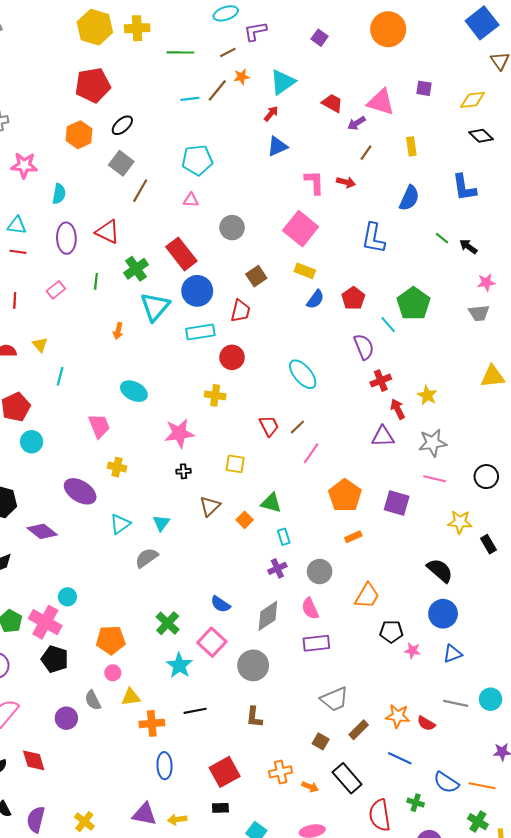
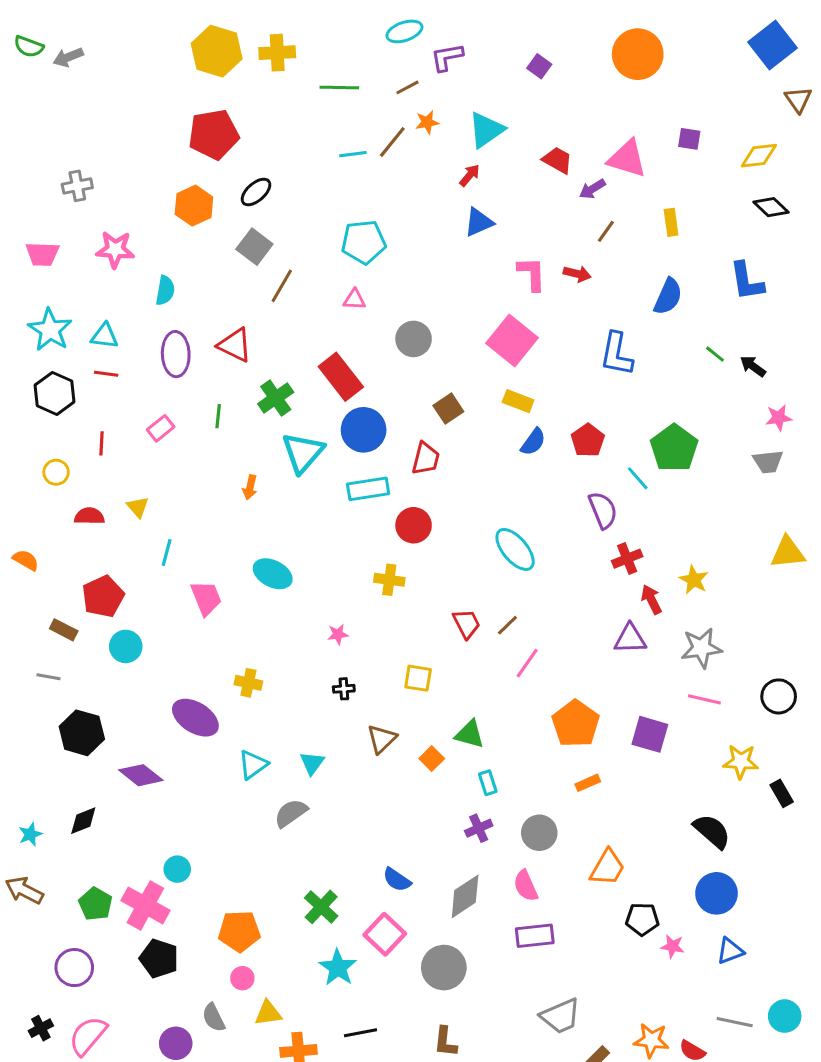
pink trapezoid: (99, 426) -> (206, 598), moved
pink star: (179, 433) -> (338, 634), size x0.5

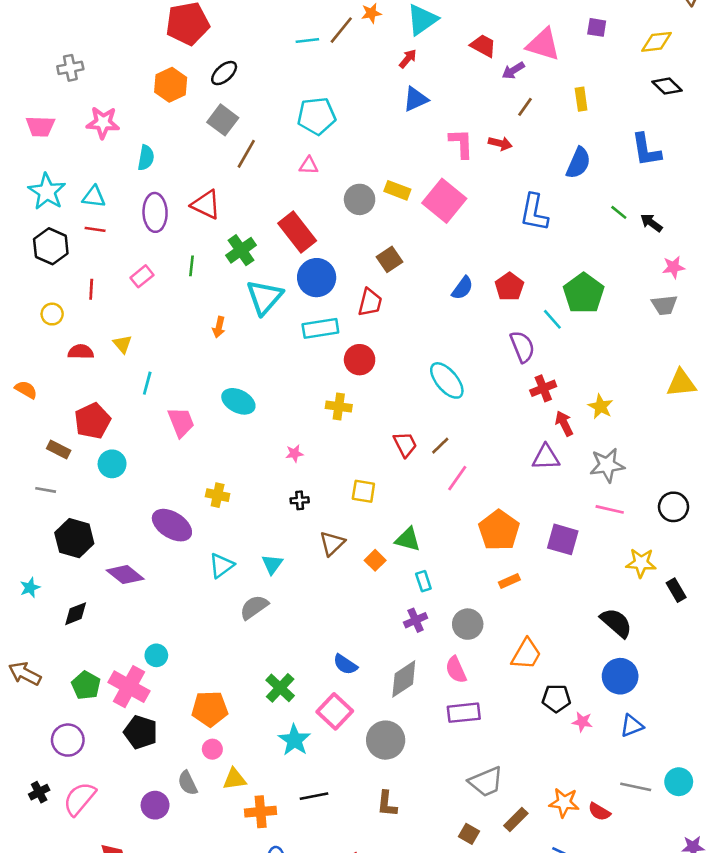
yellow rectangle: (518, 401) -> (397, 190), moved
cyan star: (30, 834) -> (30, 588), moved

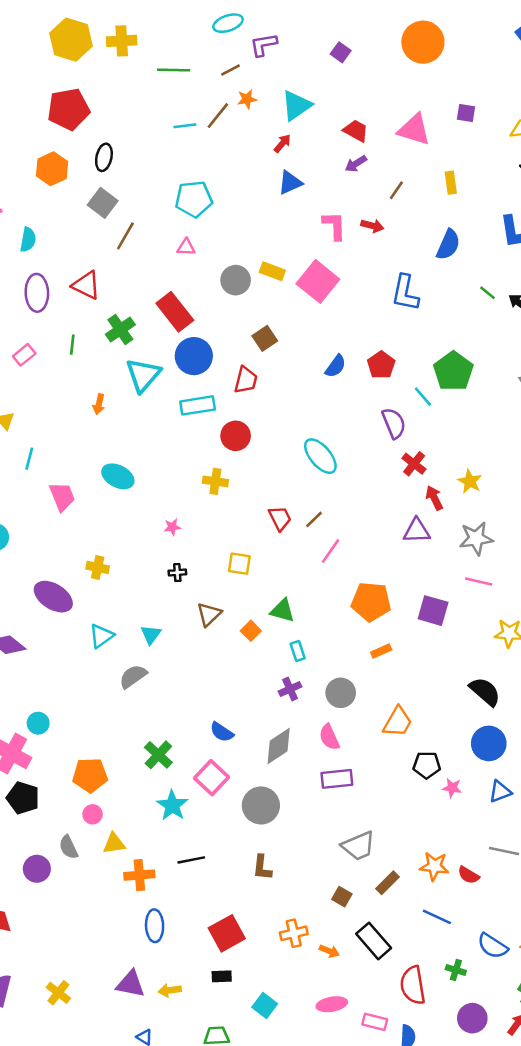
purple arrow: (513, 70) -> (356, 164), moved
black ellipse: (224, 73) -> (104, 157), turned -36
red cross: (543, 388) -> (414, 464), turned -30
orange pentagon: (499, 530) -> (371, 602), turned -30

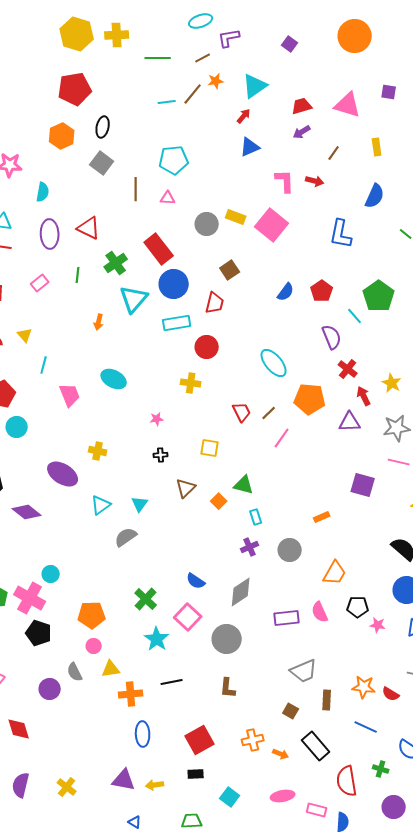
red trapezoid: (356, 131) -> (302, 106), turned -45
brown line: (125, 236) -> (136, 189), moved, turned -30
orange pentagon: (371, 602) -> (310, 399), moved
pink semicircle: (329, 737) -> (320, 612), moved
brown rectangle: (387, 883) -> (327, 700), turned -42

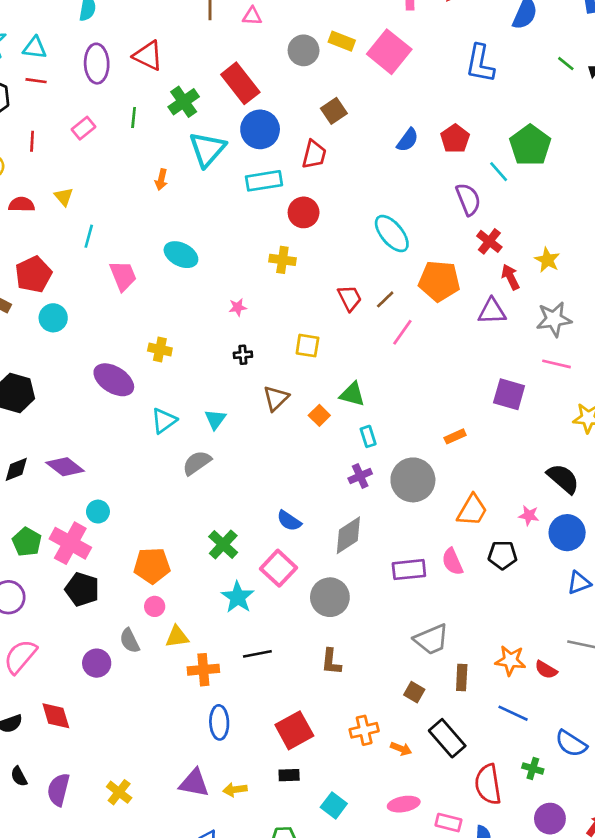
purple diamond: (27, 512) -> (65, 467), moved
gray circle: (290, 550) -> (413, 480), size x1.4
pink star: (378, 625) -> (529, 516), moved

